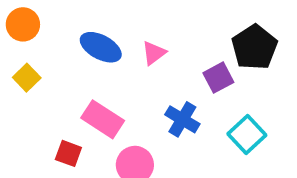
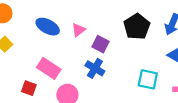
purple square: (218, 78) -> (100, 44), moved, turned -35
cyan square: (247, 135) -> (148, 79), moved, turned -35

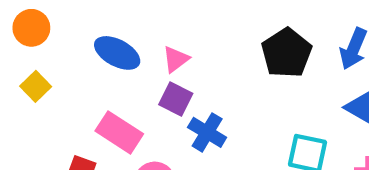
purple square: (100, 44) -> (176, 99), moved

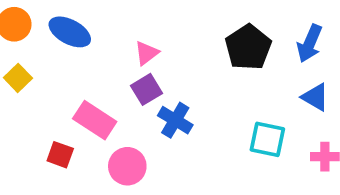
blue ellipse: (117, 53) -> (70, 32), moved
purple square: (176, 99) -> (146, 89), turned 32

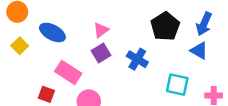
blue ellipse: (70, 32) -> (52, 32), moved
blue triangle: (315, 97) -> (199, 51), moved
blue cross: (175, 120) -> (137, 59), moved

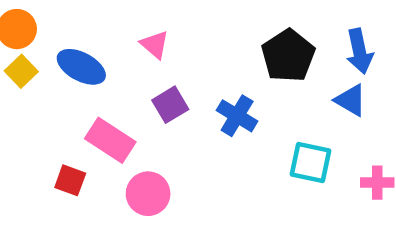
blue arrow: (204, 24) -> (359, 51), turned -35
pink triangle: (101, 30) -> (155, 45), moved, turned -42
yellow square: (20, 46) -> (21, 71), moved

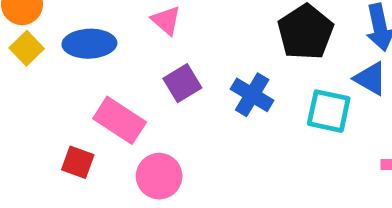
blue ellipse: (81, 67) -> (89, 44), turned -30
cyan square: (310, 163) -> (329, 111), moved

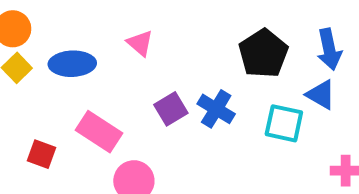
purple square: (182, 83) -> (171, 109), moved
red square: (78, 162) -> (41, 154), moved

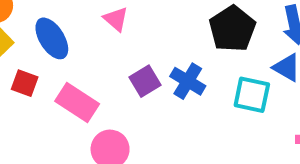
blue ellipse: (72, 64) -> (52, 38), turned 60
red square: (41, 154) -> (25, 83), moved

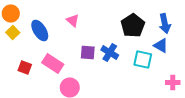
purple square: (145, 81) -> (88, 52), turned 35
red square: (25, 83) -> (25, 68), moved

